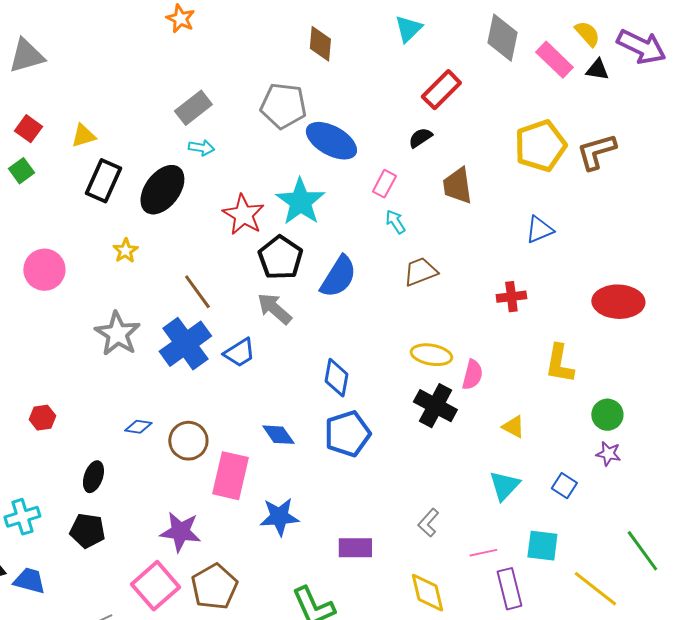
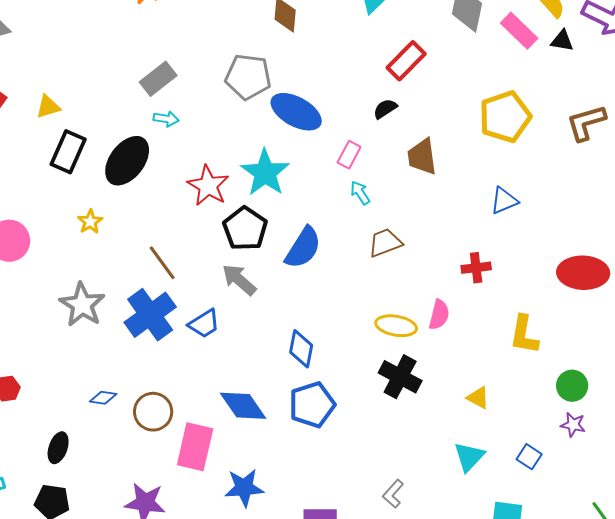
brown L-shape: (596, 152) -> (586, 123), moved
pink semicircle: (472, 375) -> (439, 315), moved
blue diamond: (278, 435) -> (243, 406), size x1.4

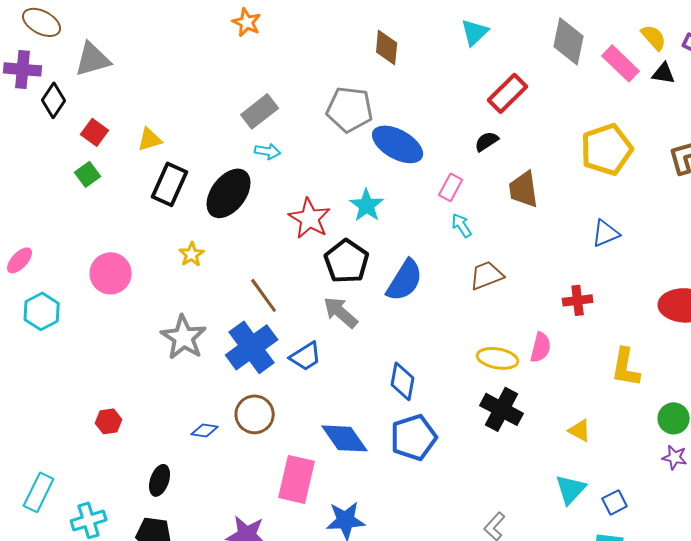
cyan star: (265, 173) -> (367, 205), size x0.7
brown circle: (153, 412) -> (255, 414), moved
blue square: (529, 457) -> (615, 502), moved, turned 30

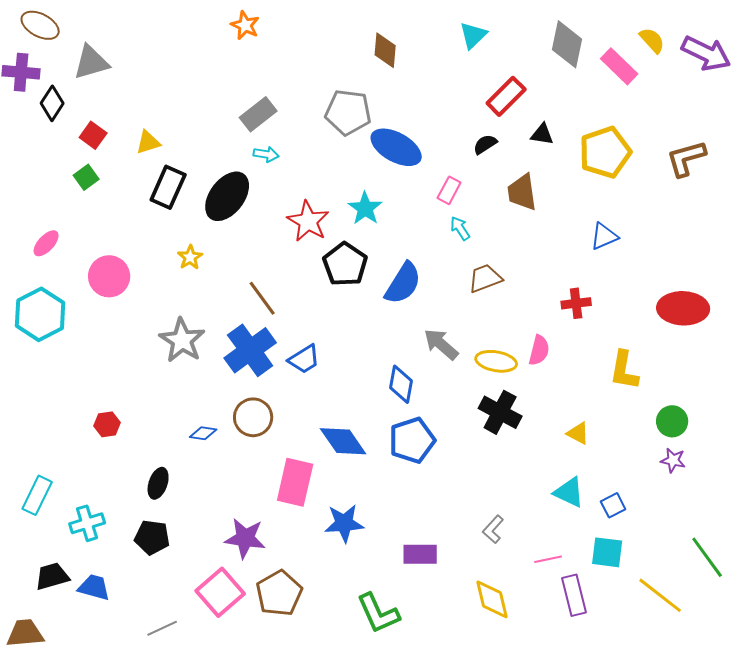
black triangle: (664, 73) -> (542, 134), moved
pink ellipse: (20, 260) -> (46, 243), moved
cyan hexagon: (42, 311) -> (40, 314), size x1.4
gray arrow: (341, 312) -> (441, 344), moved
cyan triangle: (571, 489) -> (569, 492), turned -48

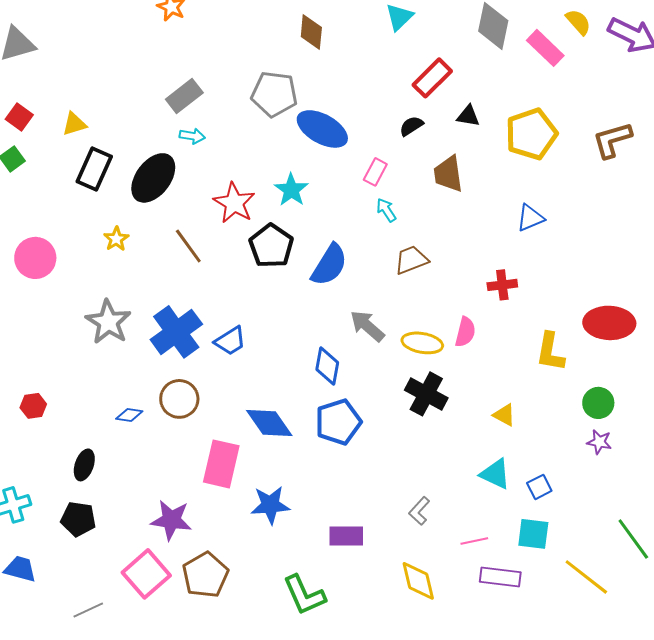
brown line: (262, 298) -> (188, 246), moved
red ellipse: (683, 308) -> (609, 323), moved
purple rectangle: (574, 595) -> (500, 577), turned -69

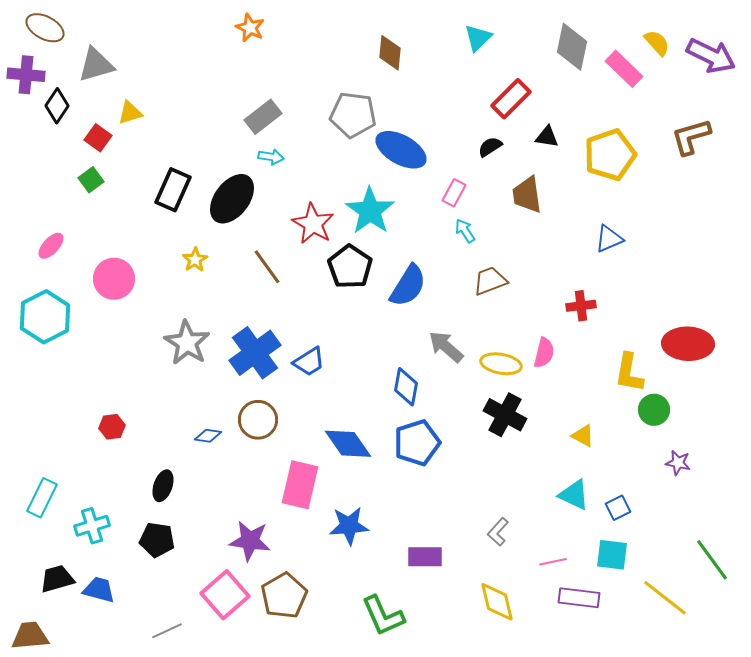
yellow triangle: (74, 124) -> (130, 113), moved
brown L-shape: (612, 140) -> (691, 137), moved
cyan star: (291, 190) -> (370, 211), size x1.4
green circle: (598, 403) -> (654, 410), moved

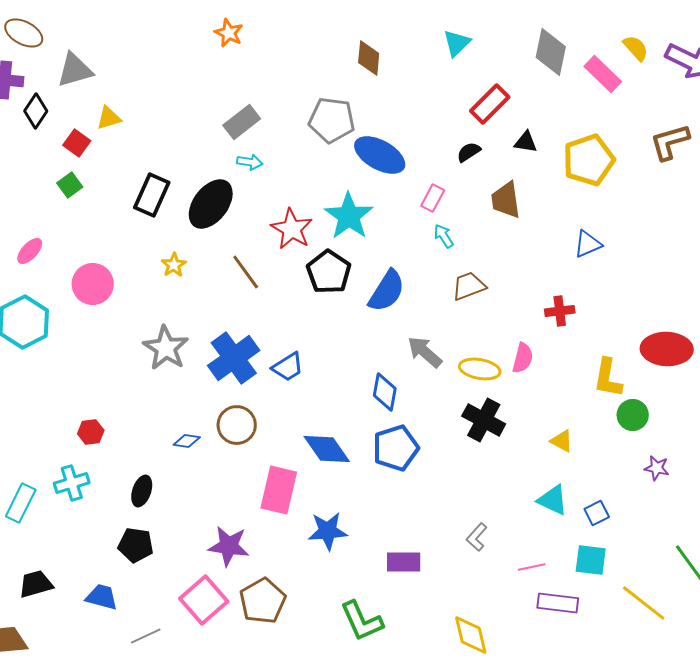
cyan cross: (92, 526) -> (72, 483), moved
blue trapezoid: (99, 590) -> (102, 597), moved
yellow diamond: (497, 602) -> (471, 635), moved

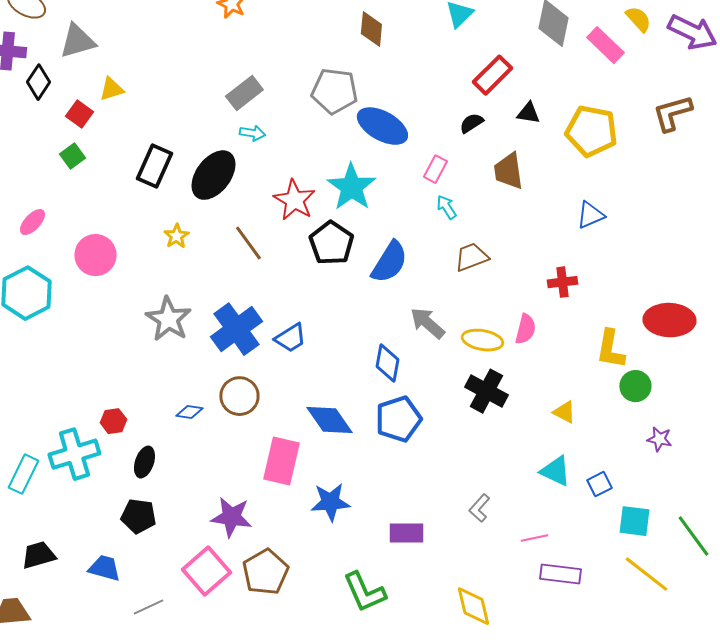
yellow pentagon: (589, 160) -> (591, 131), turned 30
red hexagon: (91, 432) -> (113, 421), moved
cyan cross: (72, 483) -> (74, 454), size x1.4
cyan square: (591, 560) -> (634, 521), moved

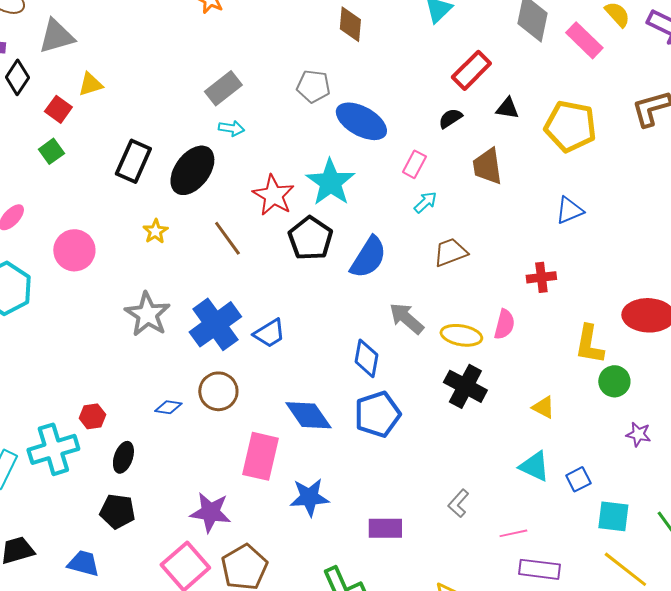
gray pentagon: (334, 91) -> (313, 86), size x0.7
cyan arrow: (446, 207) -> (425, 202), turned 80

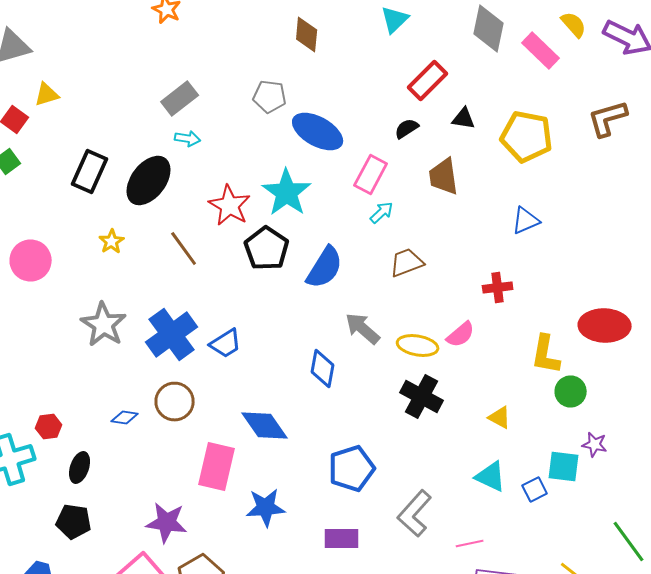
pink rectangle: (414, 164) -> (371, 174), size x1.4
pink semicircle: (504, 324) -> (461, 334), turned 36
blue pentagon: (377, 414) -> (352, 468), moved
gray L-shape: (458, 503) -> (415, 514), size x1.6
cyan square: (613, 516) -> (564, 466), moved

